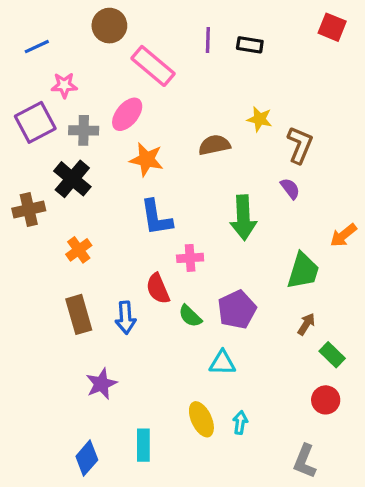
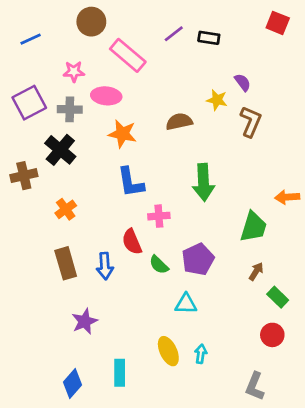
purple line: (208, 40) -> (174, 34), turned 50
pink star: (64, 85) -> (74, 72), moved
pink ellipse: (127, 114) -> (106, 96), turned 56
purple semicircle: (290, 189) -> (243, 82), moved
orange arrow: (343, 235) -> (287, 197), turned 35

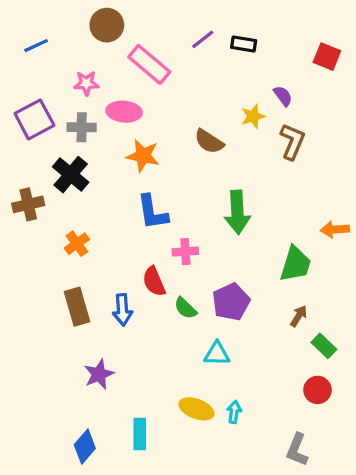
red square: (278, 23) -> (327, 57), moved
yellow star: (217, 100) -> (253, 116), turned -30
brown semicircle: (179, 122) -> (209, 141), turned -135
yellow ellipse: (168, 351) -> (196, 409), turned -44

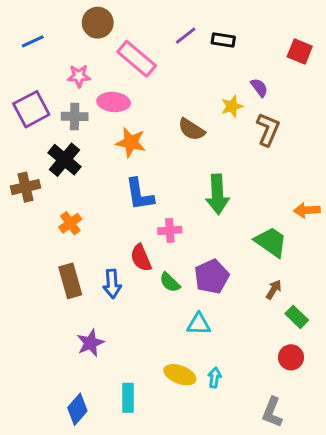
green trapezoid: (295, 264) -> (271, 242), turned -72

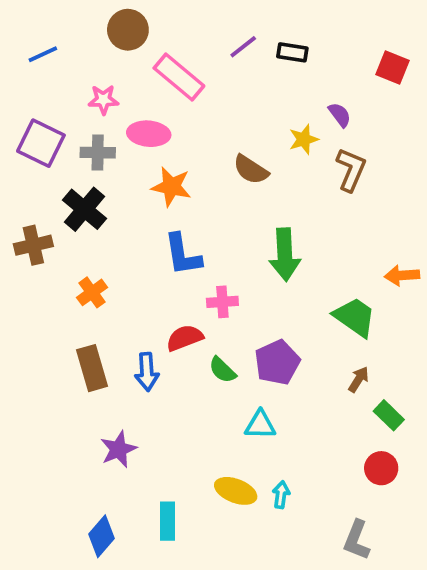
purple square: (31, 109) -> (41, 143), turned -36
red semicircle: (141, 258) -> (185, 338), turned 92

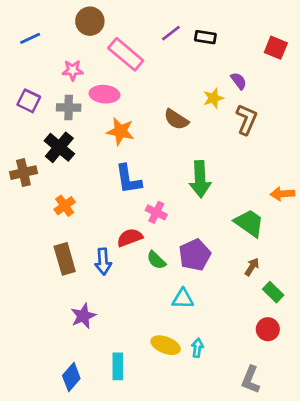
purple square: (41, 143) -> (29, 101), size x0.7
pink cross: (222, 302) -> (156, 212), turned 30

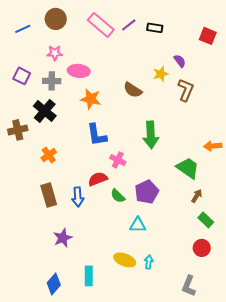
brown circle: (90, 21) -> (56, 19), moved
pink rectangle: (126, 54) -> (101, 25), moved
brown arrow: (252, 267) -> (197, 196), moved

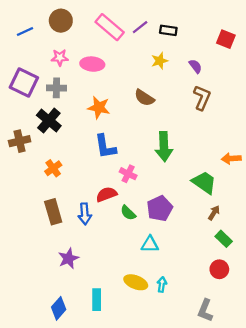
pink ellipse: (79, 71) -> (92, 64), moved
yellow star: (161, 74) -> (160, 61), moved
purple square: (22, 76) -> (24, 82), size x1.5

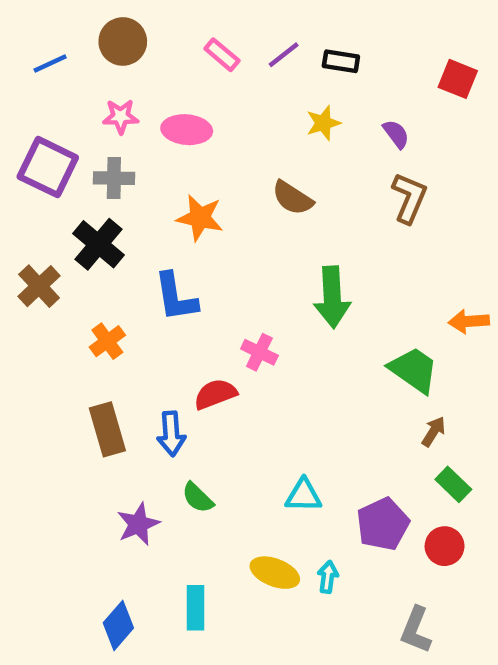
pink rectangle: (110, 27) -> (222, 55), size x0.6
brown cross: (20, 141) -> (39, 286), turned -30
blue L-shape: (105, 147) -> (176, 297), moved
purple pentagon: (160, 208) -> (383, 524), moved
green semicircle: (128, 213) -> (198, 498), moved

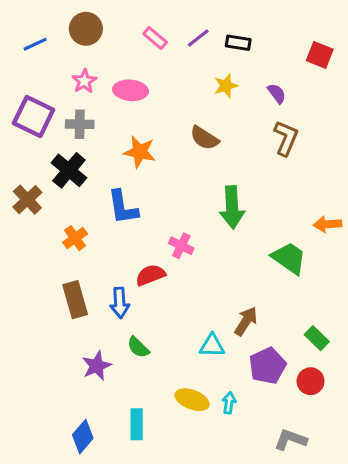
pink star: (121, 116) -> (84, 81), turned -30
brown arrow: (433, 432) -> (246, 321), moved, size x1.4
gray L-shape: (416, 630) -> (291, 440), turned 88

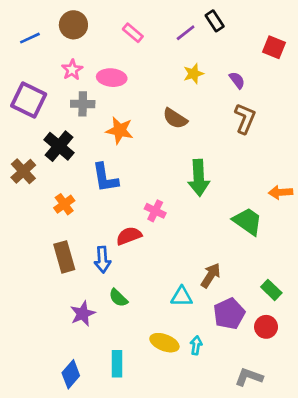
purple line: (198, 38) -> (186, 33), moved
black rectangle: (238, 43) -> (215, 21), moved, turned 48
gray cross: (80, 124) -> (83, 104), moved

